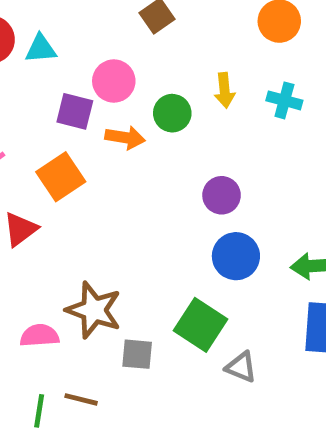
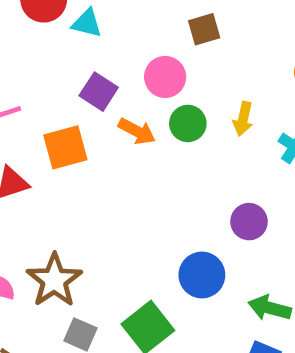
pink circle: (114, 81) -> (165, 77), moved
purple circle: (222, 195) -> (249, 222), moved

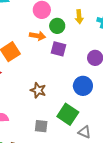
purple square: (99, 92) -> (58, 49), moved
brown star: (54, 280) -> (38, 90), moved, size x0.7

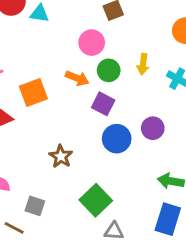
blue circle: (83, 86) -> (117, 139), moved
gray square: (41, 126) -> (35, 206), moved
gray triangle: (84, 132) -> (114, 231), turned -32

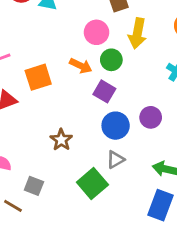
yellow arrow: (143, 64) -> (137, 33), moved, size x1.5
gray triangle: (114, 231) -> (115, 160), moved, turned -36

